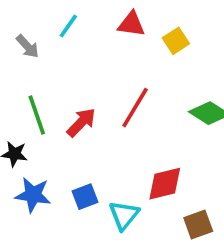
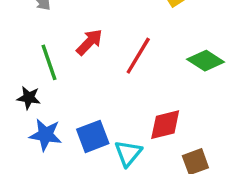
red arrow: (81, 122) -> (89, 42), moved
blue square: (85, 197) -> (93, 136), size x1.4

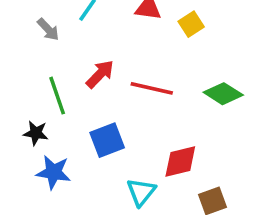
red line: (138, 56) -> (152, 88), turned 72
blue square: (93, 136) -> (107, 140), moved

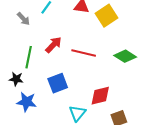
yellow square: (191, 24) -> (106, 16), size x1.5
green line: (57, 96) -> (29, 57), turned 30

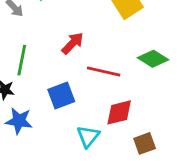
red arrow: (54, 45) -> (73, 43), moved
red line: (84, 53) -> (104, 71), moved

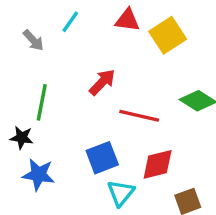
blue square: (61, 95) -> (102, 158), moved

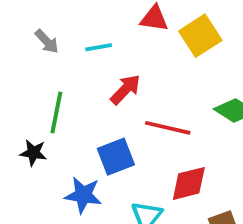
cyan line: (70, 22) -> (99, 47), moved, turned 45
blue square: (102, 158) -> (116, 157), moved
blue star: (38, 174) -> (83, 195), moved

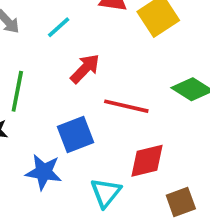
cyan line: (99, 47) -> (59, 27), turned -32

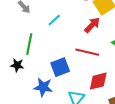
cyan line: (59, 27) -> (54, 20), moved
red arrow: (85, 69) -> (92, 25), moved

